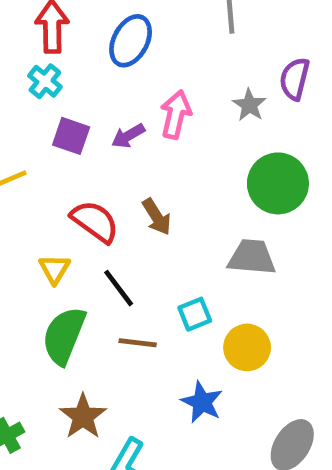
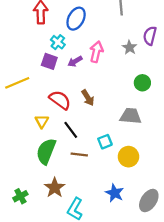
cyan cross: (45, 81) -> (58, 42), moved
green circle: (278, 183) -> (142, 83), size x0.6
blue star: (202, 402) -> (115, 193), moved

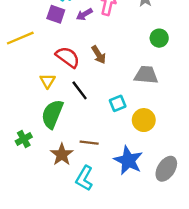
brown line: (79, 154) -> (89, 143), moved
blue star: (115, 193) -> (128, 160), size x1.4
green cross: (20, 196) -> (24, 139), moved

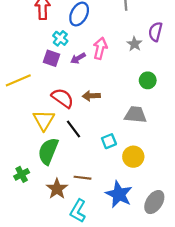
brown arrow: (99, 55) -> (91, 96), turned 119
yellow triangle: (48, 81) -> (44, 120), size x1.5

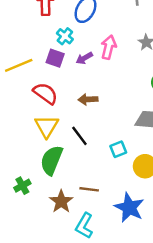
yellow line: (18, 80) -> (19, 65), moved
brown arrow: (91, 96) -> (88, 99), moved
red semicircle: (63, 98) -> (45, 93), moved

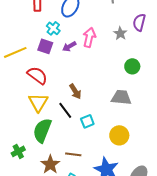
brown arrow: (88, 99) -> (75, 91), moved, turned -119
cyan square: (118, 149) -> (87, 121), moved

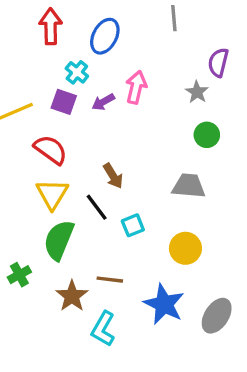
gray star: (120, 33) -> (197, 92), moved

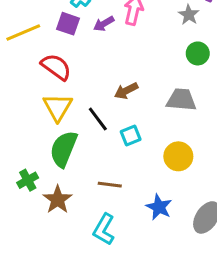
brown arrow: (113, 176) -> (126, 91), moved, turned 95
brown star: (72, 296) -> (58, 200), moved
blue star: (164, 304) -> (159, 207), size x0.7

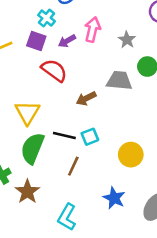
gray star: (189, 15) -> (127, 40), moved
red semicircle: (56, 67) -> (54, 70), moved
gray trapezoid: (181, 100) -> (119, 81), moved
black line: (98, 119) -> (64, 135), moved, turned -40
brown line: (110, 185) -> (73, 166), moved, turned -72

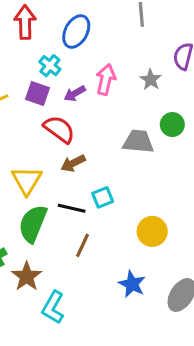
gray star: (127, 40) -> (151, 80), moved
brown arrow: (86, 98) -> (73, 163), moved
cyan square: (90, 137) -> (103, 197), moved
cyan L-shape: (67, 217) -> (53, 307), moved

